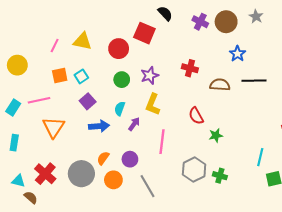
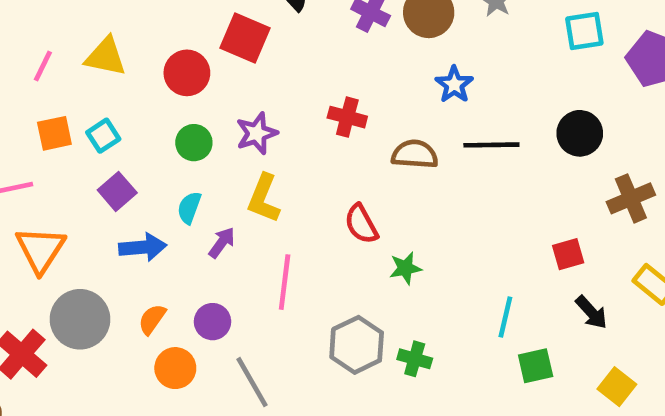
gray circle: (81, 174) -> (80, 319), moved

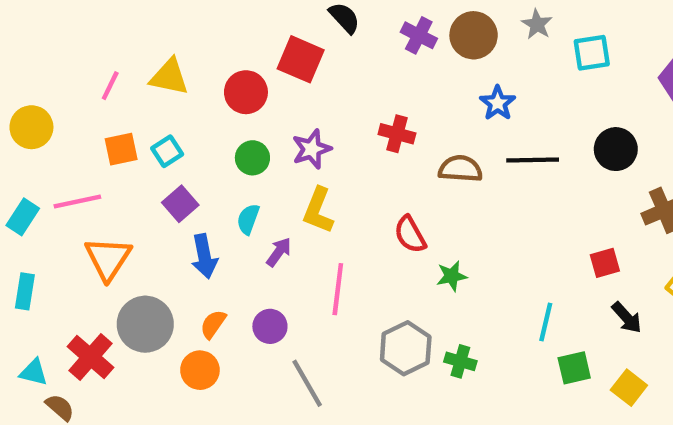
cyan square: (584, 31) -> (592, 53), moved
blue arrow: (143, 247) -> (204, 256), turned 84
orange circle: (175, 368) -> (200, 370), moved
yellow square: (617, 387) -> (629, 388), moved

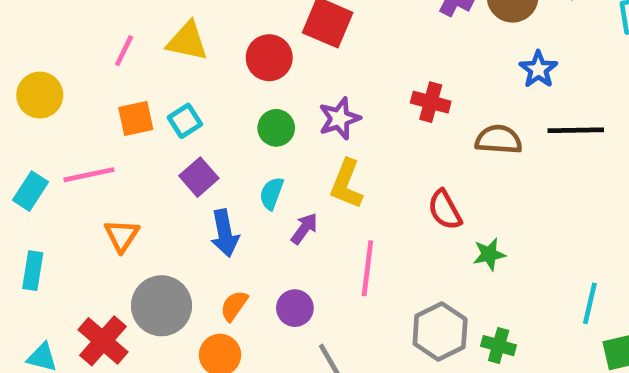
orange triangle: (108, 259) -> (122, 236), size x0.7

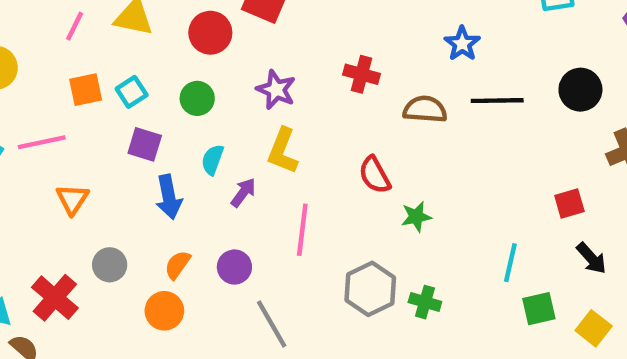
purple star: (339, 119) -> (276, 90), turned -30
green circle: (276, 128) -> (197, 98), moved
purple square: (199, 177) -> (145, 144), turned -32
gray circle: (161, 306) -> (110, 265), size x0.6

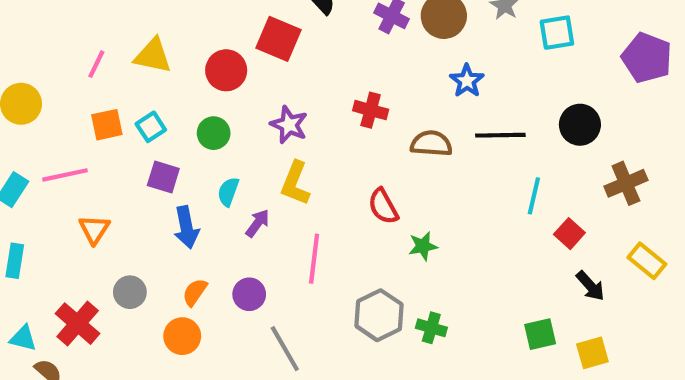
red square: (569, 204) -> (569, 234), turned -32
cyan line: (510, 263) -> (534, 196), moved
yellow square: (594, 328) -> (592, 353), turned 36

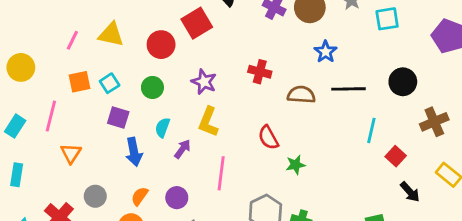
red square: (278, 39) -> (197, 23), turned 36
pink line: (65, 175) -> (51, 116), turned -64

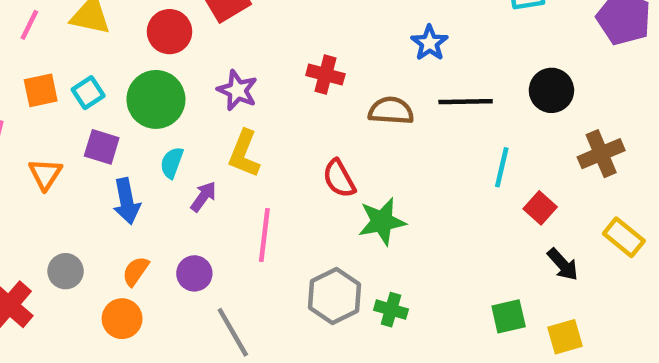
green circle: (152, 87) -> (156, 99), size x1.6
orange triangle: (71, 153) -> (45, 174), moved
green star: (296, 165) -> (382, 221), size x1.5

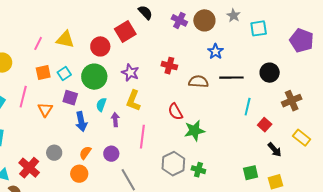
purple arrow: (203, 197) -> (115, 120), turned -40

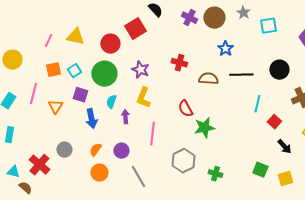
green cross: (198, 170) -> (215, 174), moved
green square: (251, 173) -> (260, 170), turned 35
orange circle: (79, 174) -> (99, 173), moved

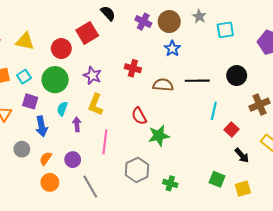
blue star: (225, 49) -> (172, 49), moved
gray circle: (64, 150) -> (22, 149), moved

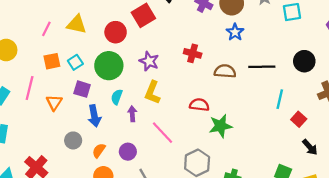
red semicircle: (139, 116) -> (199, 105), turned 126
pink line: (105, 142) -> (162, 133), turned -50

